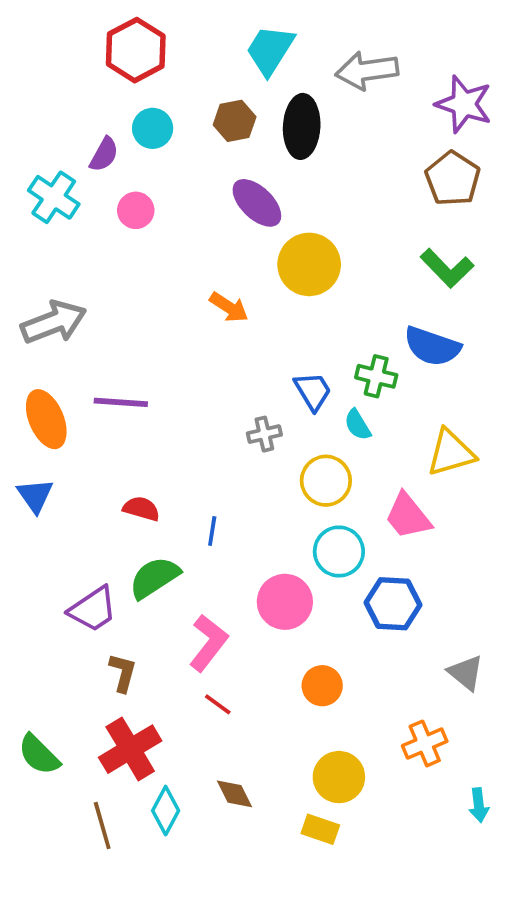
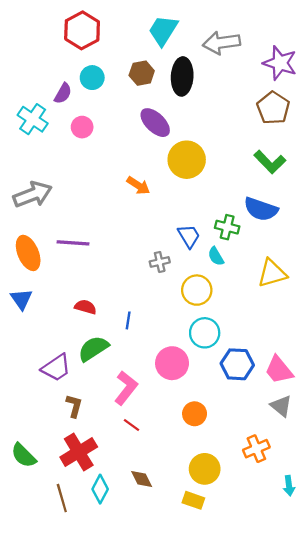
pink trapezoid: (408, 516) -> (279, 370), moved

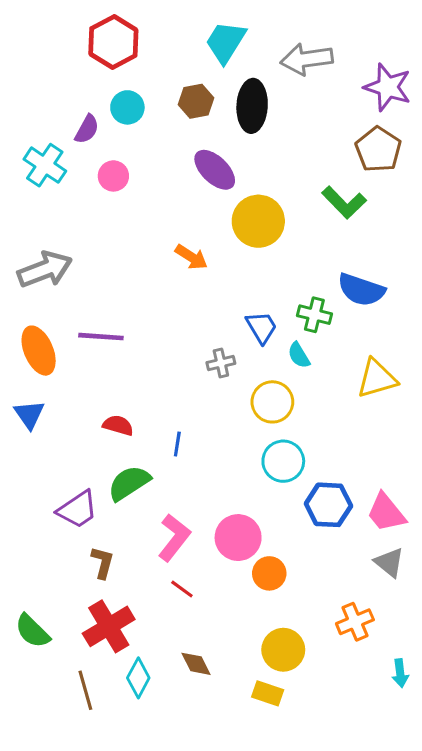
green L-shape: (270, 162) -> (344, 202), moved
pink circle: (172, 363) -> (238, 538), moved

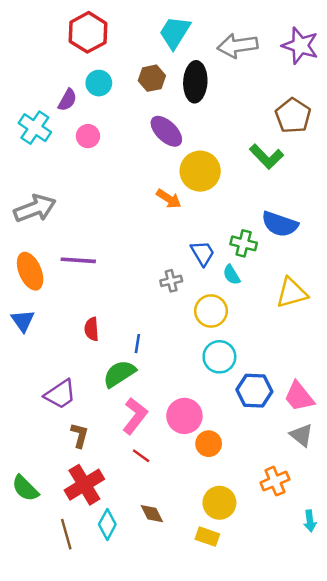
purple star: (388, 87) -> (300, 46), moved
orange arrow: (191, 257) -> (169, 199), moved
red semicircle: (118, 425) -> (92, 329), turned -110
green semicircle: (129, 483) -> (119, 374), moved

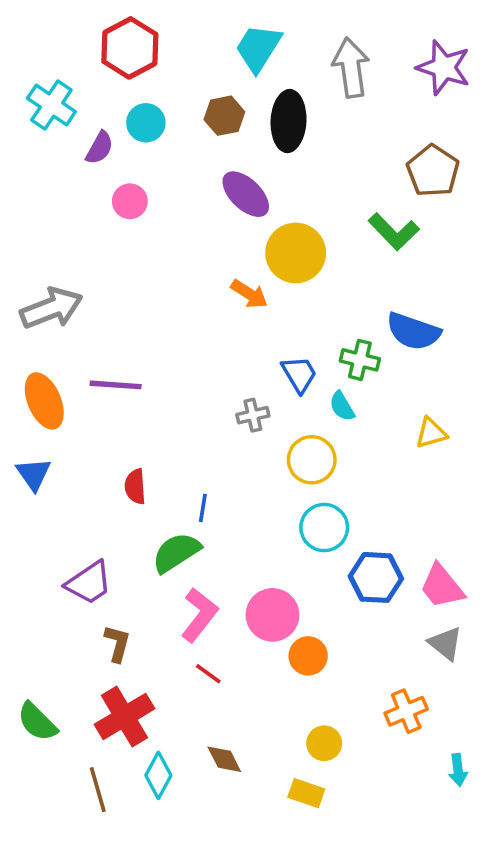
gray arrow: (238, 46) -> (351, 68), turned 90
cyan cross: (35, 128) -> (51, 105), moved
yellow triangle: (292, 293) -> (431, 433), size x0.7
yellow circle: (219, 503) -> (324, 743), size x0.7

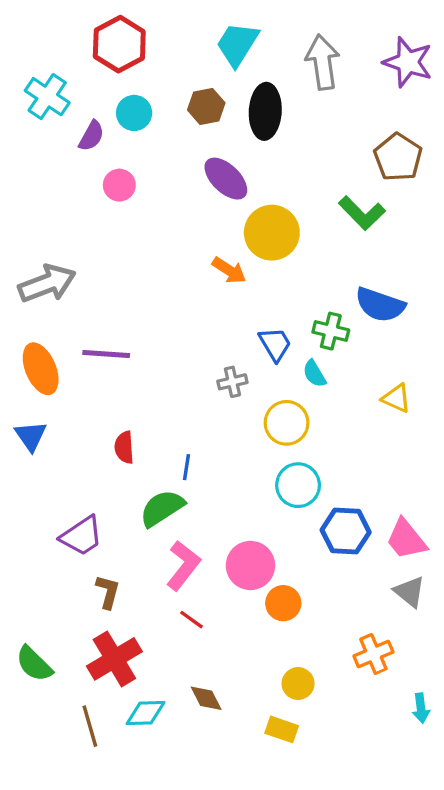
yellow triangle: (431, 433) -> (396, 398), turned 40
cyan diamond: (158, 775) -> (146, 713), turned 60

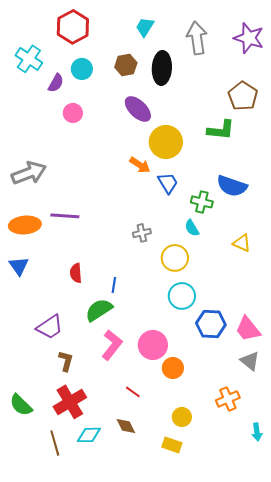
cyan trapezoid: (237, 44) -> (145, 27), size x0.7
green L-shape: (362, 213) -> (221, 130), turned -40
blue trapezoid: (275, 344) -> (168, 183), moved
orange ellipse: (41, 369) -> (25, 225), turned -72
red line: (191, 620) -> (133, 392), moved

